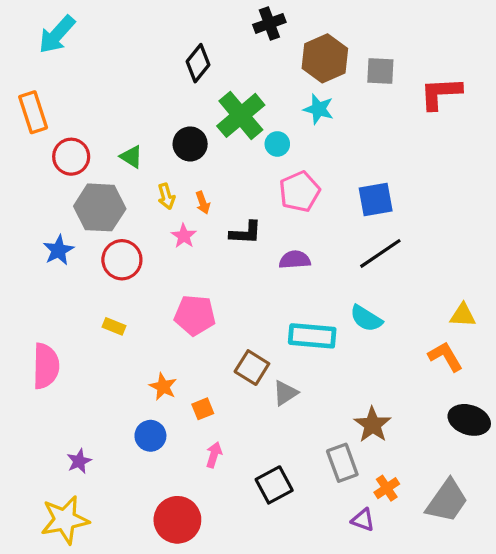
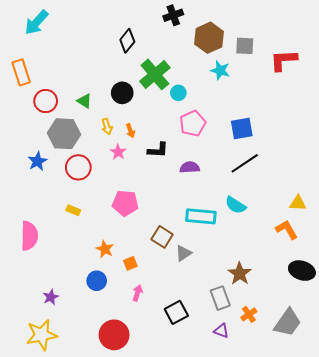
cyan star: (319, 109) -> (220, 70), moved
purple triangle: (363, 520) -> (221, 331), moved

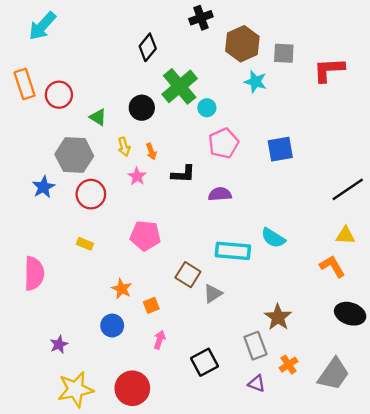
red circle: (46, 101) -> (59, 95), moved
black line: (245, 163) -> (348, 189), moved
yellow star: (42, 335) -> (75, 389), moved

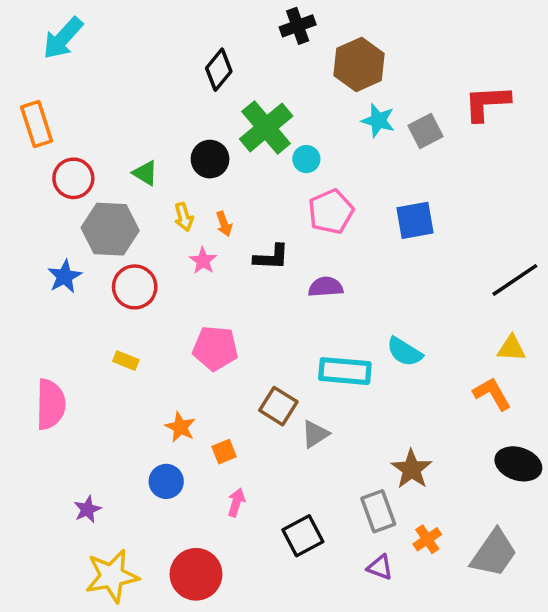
gray square: (284, 53) -> (426, 131), moved, turned -30
red circle: (59, 95) -> (73, 178), moved

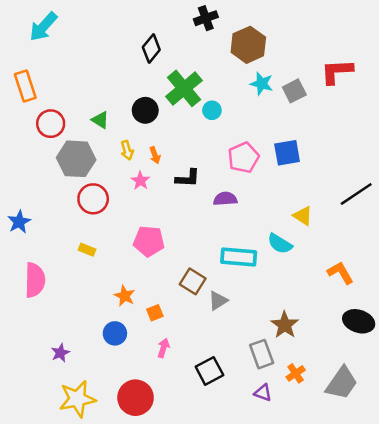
pink pentagon: (331, 212) -> (243, 158), moved
blue star: (65, 276) -> (19, 222), moved
yellow triangle: (511, 348) -> (303, 216), moved, turned 30

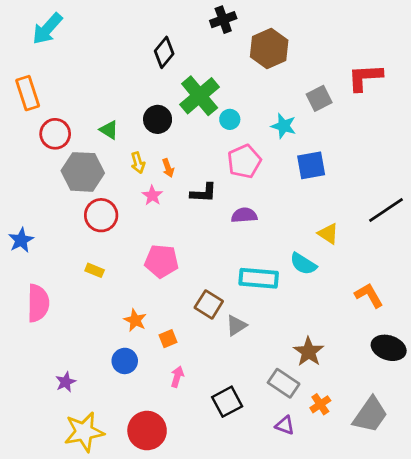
cyan star: (262, 84) -> (284, 126), moved
pink pentagon: (243, 158) -> (244, 161), moved
gray rectangle: (262, 354) -> (284, 383), turned -36

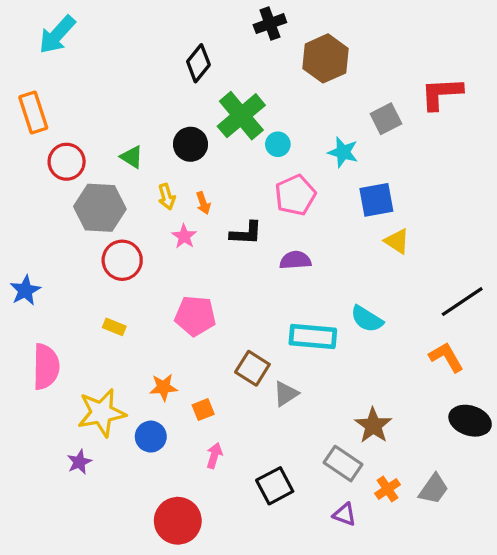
black line: (386, 210) -> (462, 302), moved
yellow triangle: (328, 234) -> (397, 241), moved
orange star: (135, 320) -> (163, 387), turned -30
gray trapezoid: (370, 415) -> (434, 489), moved, size x0.7
yellow star: (84, 432) -> (102, 413), moved

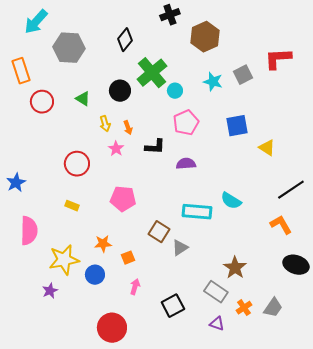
cyan star: (343, 152) -> (213, 82), moved
gray hexagon: (100, 208) -> (69, 48), moved
yellow triangle: (397, 241) -> (267, 148), moved

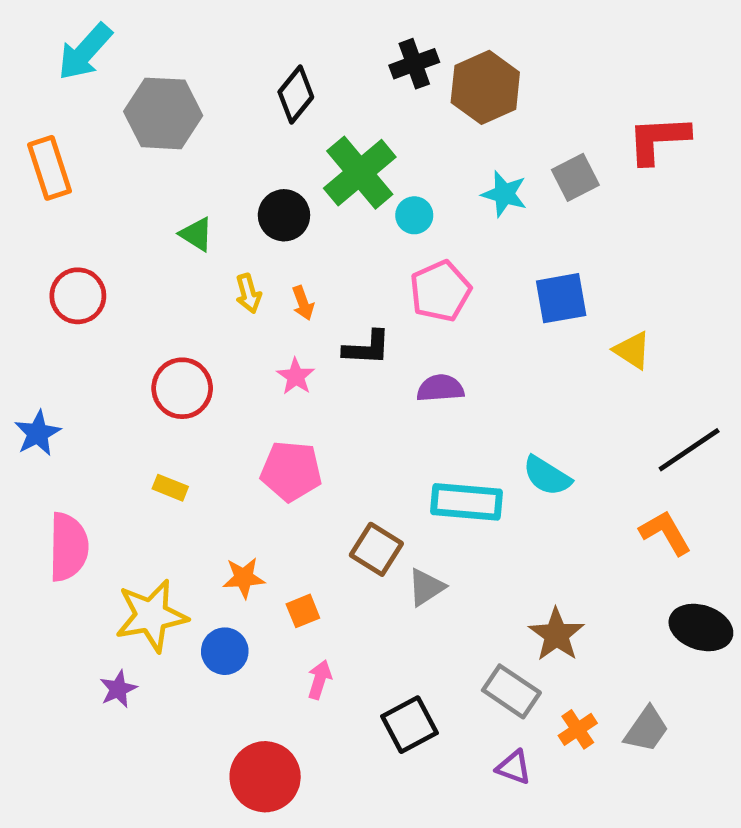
black cross: (170, 15) -> (414, 64), moved
red circle: (42, 102) -> (78, 296), moved
pink star: (116, 149) -> (296, 376), moved

